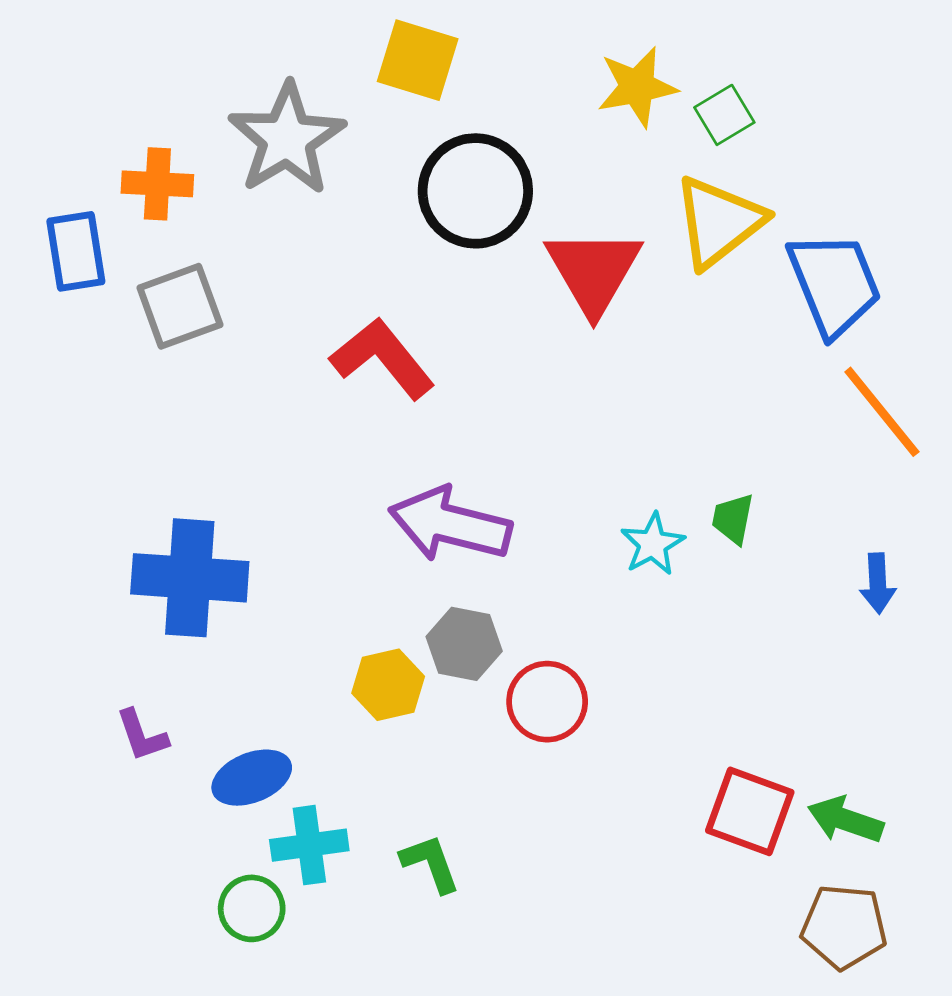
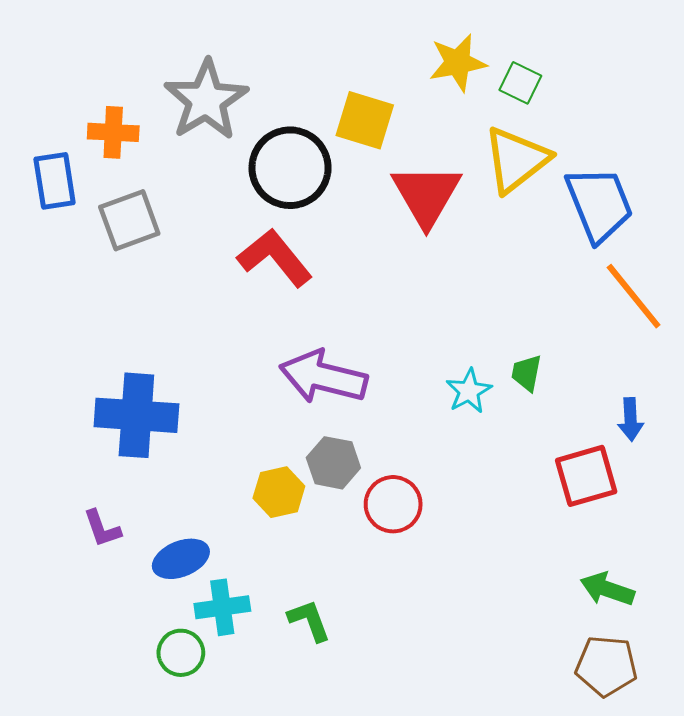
yellow square: (418, 60) -> (365, 120), moved
green square: (724, 115) -> (520, 83), turned -33
black circle: (475, 191) -> (290, 168), moved
red square: (750, 811) -> (586, 476), moved, turned -36

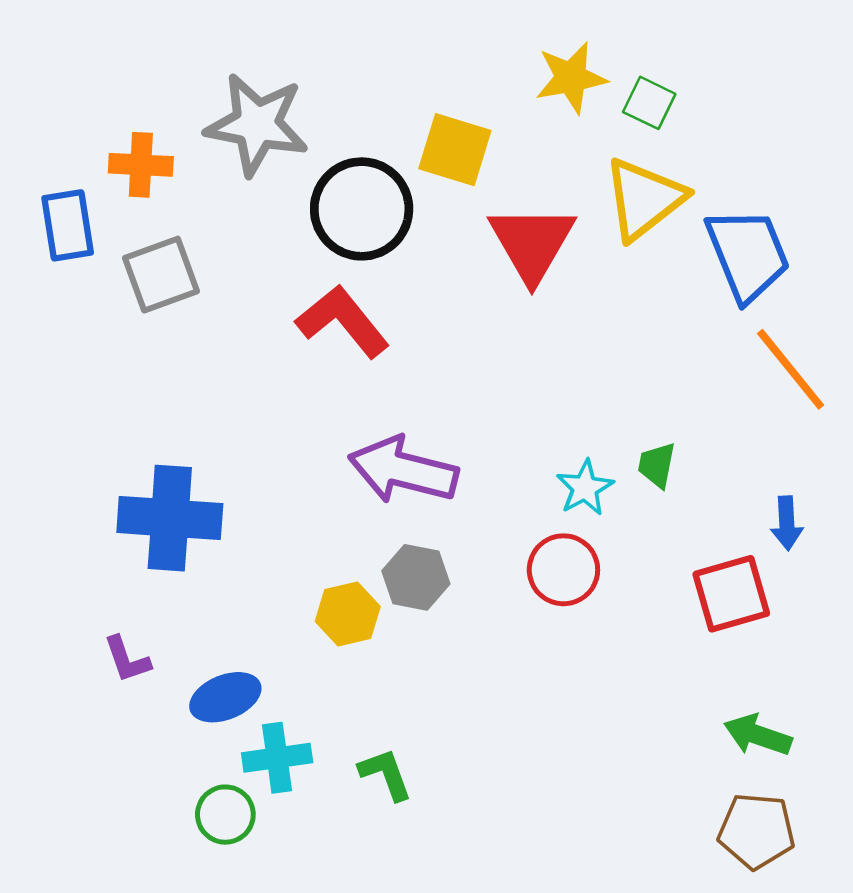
gray star: (206, 100) -> (257, 124), turned -30
red circle: (393, 504) -> (563, 570), moved

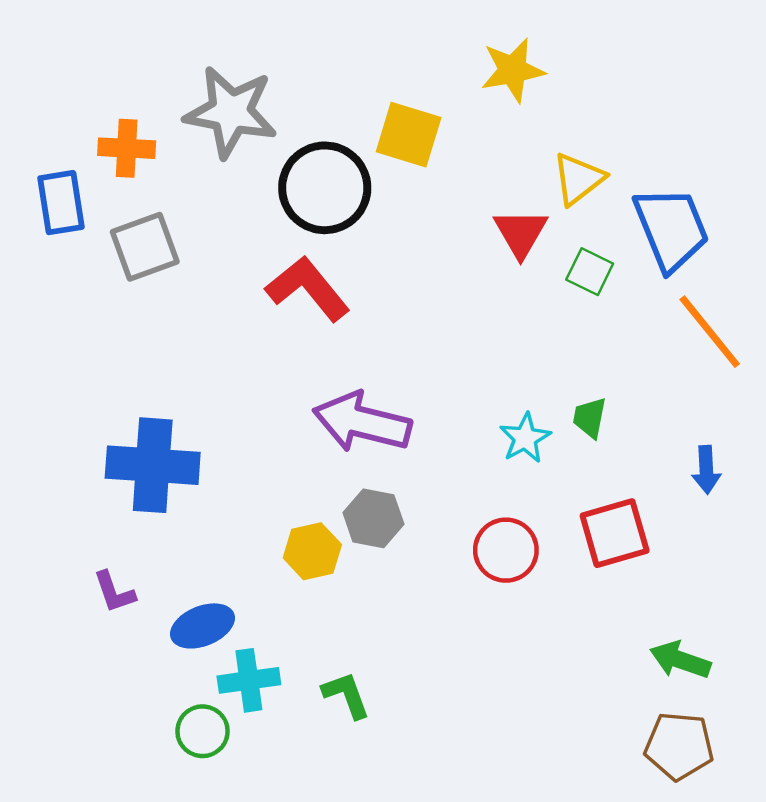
green square: (649, 103) -> (590, 272), moved
yellow triangle: (644, 199) -> (578, 179), size x0.7
red triangle: (532, 243) -> (521, 233), moved, size x0.7
red circle: (563, 570) -> (506, 550), moved
red square: (731, 594) -> (615, 533), moved

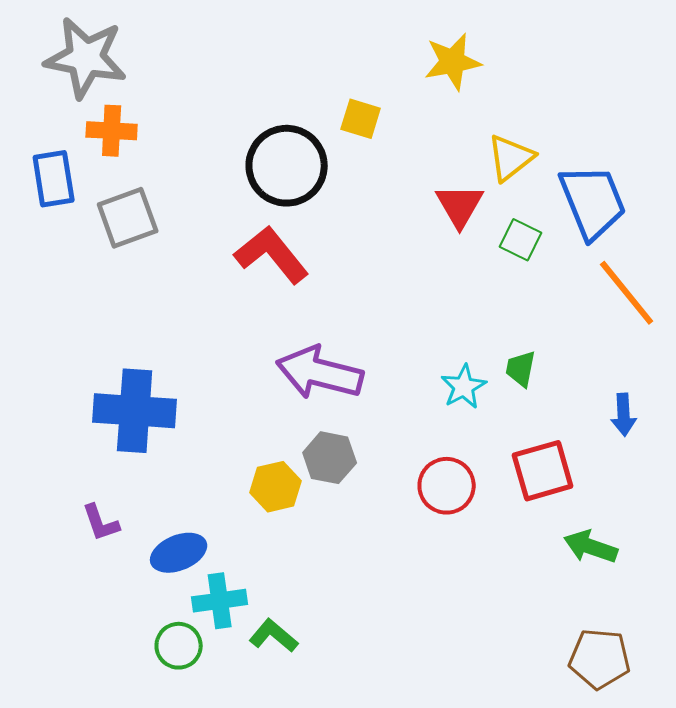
gray star: (231, 112) -> (86, 58), moved
yellow square: (409, 135) -> (361, 119), size x0.7
green arrow: (680, 660) -> (591, 547), moved
green L-shape: (346, 695) -> (274, 636), moved, turned -30

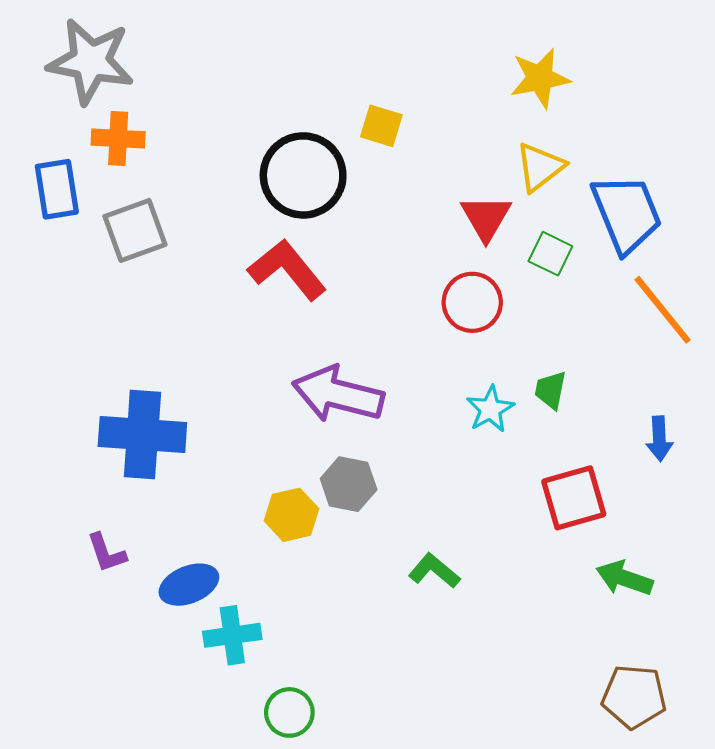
yellow star: (453, 62) -> (540, 78), moved
red circle: (447, 486) -> (472, 302), moved
green L-shape: (274, 636) -> (434, 571), moved
green circle: (179, 646) -> (289, 712), moved

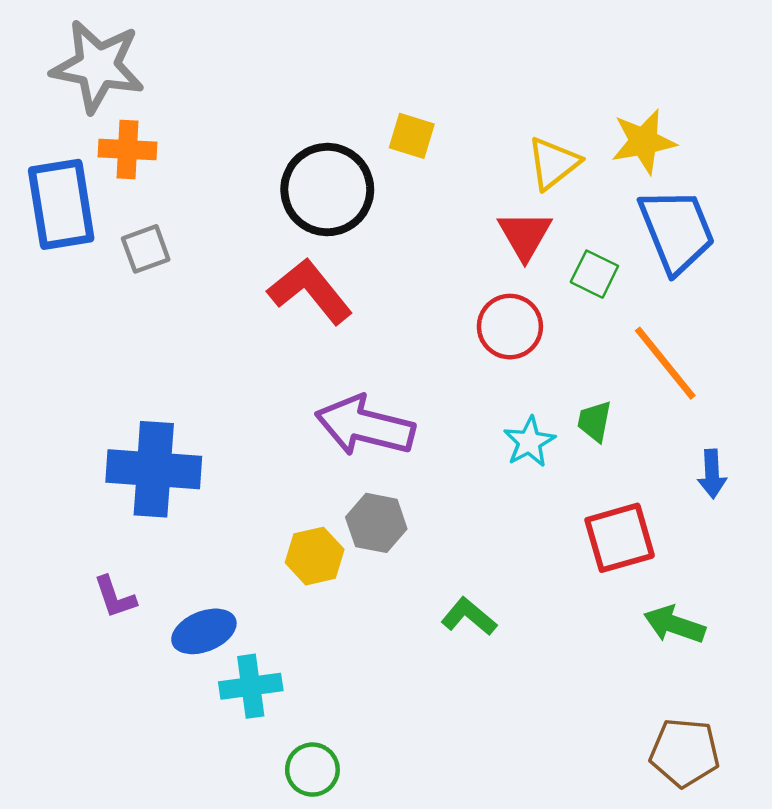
yellow star: (540, 78) -> (644, 142), moved
yellow triangle: (540, 167) -> (553, 163), moved
blue rectangle: (57, 189) -> (61, 204), size x1.4
gray square: (135, 230) -> (146, 249), size x0.7
orange line: (663, 310) -> (665, 363), moved

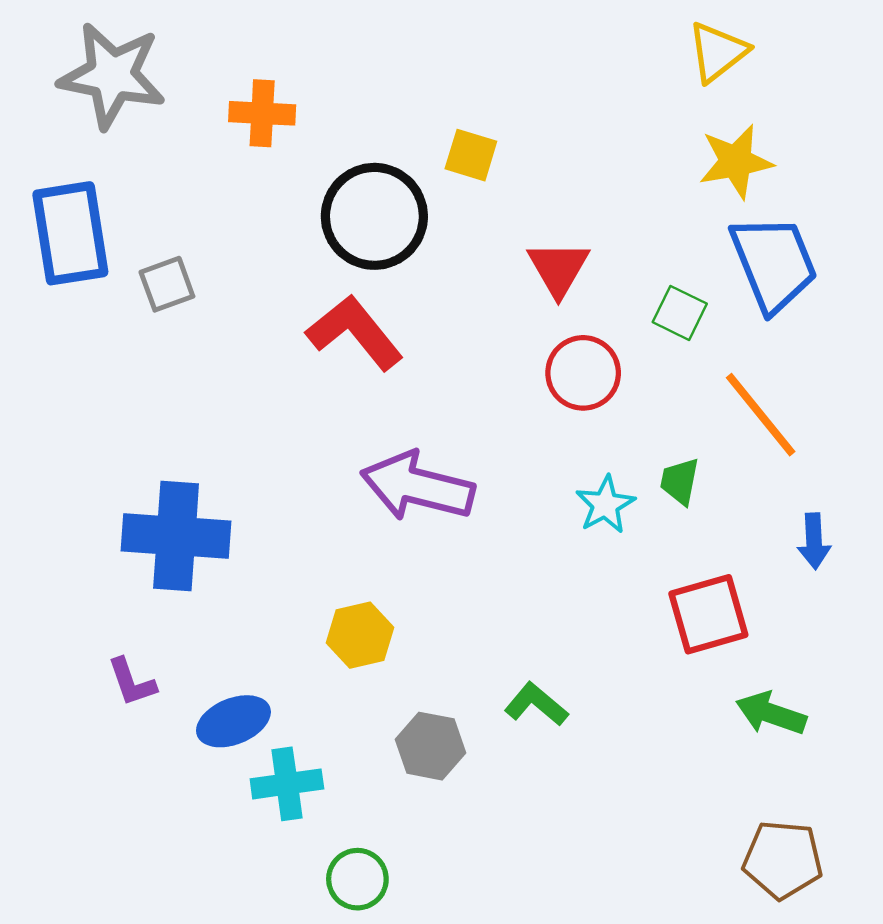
orange cross: (127, 150) -> (262, 113), moved
yellow triangle: (553, 163) -> (718, 52), moved
red triangle: (525, 235) -> (558, 269), moved
gray hexagon: (376, 523) -> (430, 746), moved

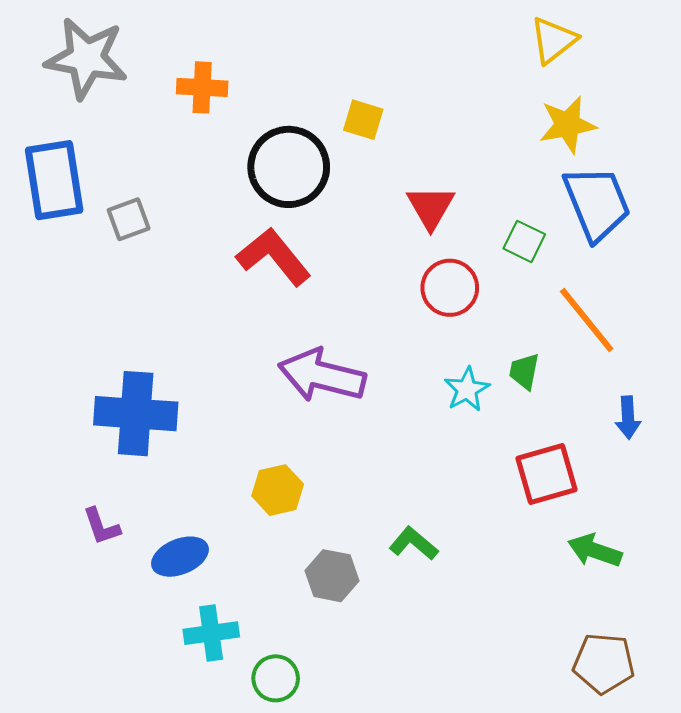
cyan cross: (287, 784) -> (211, 633), moved

